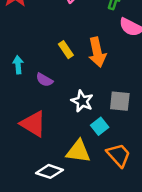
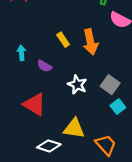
gray square: (120, 101) -> (110, 85), turned 30
cyan square: (100, 126) -> (118, 107), moved
orange trapezoid: (119, 155) -> (106, 145), moved

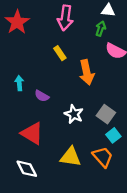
yellow rectangle: (63, 40) -> (60, 53), moved
orange trapezoid: (106, 145) -> (103, 157), moved
white diamond: (49, 146) -> (27, 169), moved, turned 45

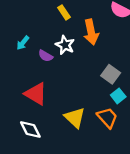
cyan arrow: (19, 83) -> (23, 43), turned -136
white star: (74, 114) -> (65, 45), moved
yellow triangle: (71, 157) -> (75, 118), turned 35

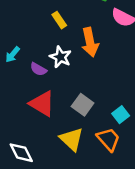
gray square: (111, 74) -> (83, 105), moved
red triangle: (36, 94) -> (42, 104), moved

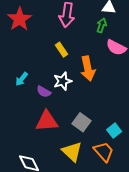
white star: (60, 57) -> (63, 81), turned 30
red triangle: (42, 104) -> (47, 121), turned -35

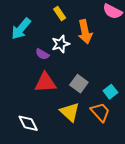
cyan arrow: (22, 79) -> (21, 29), moved, size x1.6

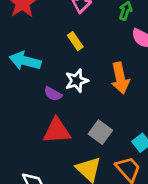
cyan arrow: (21, 29) -> (25, 61), turned 65
orange arrow: (85, 32) -> (120, 78), moved

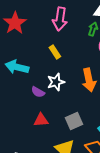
red triangle: (57, 131) -> (41, 120), size x0.7
gray square: (100, 132) -> (74, 121), turned 30

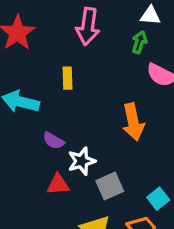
yellow rectangle: (55, 52) -> (67, 78), moved, turned 32
white star: (56, 82) -> (82, 161), moved

